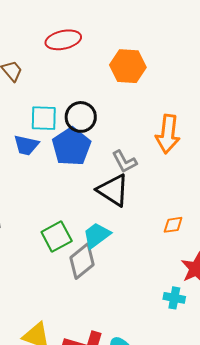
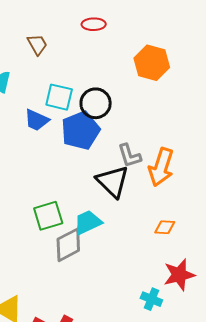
red ellipse: (63, 40) -> (94, 24), size x0.7
orange arrow: (168, 134) -> (161, 167), moved

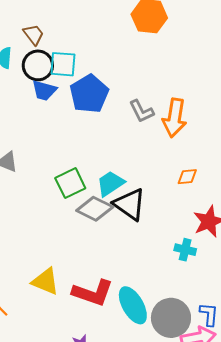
brown trapezoid: (37, 44) -> (34, 35), moved
black circle: (96, 103) -> (38, 65), moved
black triangle: (113, 181) -> (130, 204), moved
gray diamond: (68, 245) -> (95, 209), turned 63

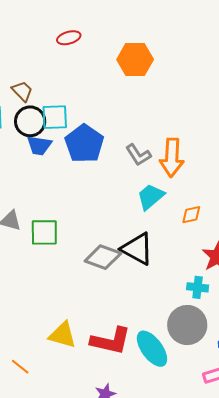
green square: (70, 183) -> (44, 232), moved, turned 32
cyan trapezoid: (110, 184) -> (151, 197), moved
gray circle: (171, 318) -> (187, 325), moved

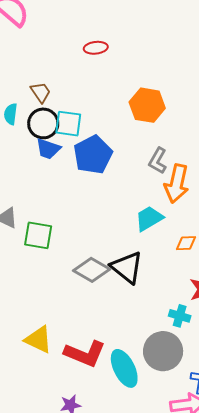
orange hexagon: (135, 59) -> (147, 105), moved
gray L-shape: (138, 155) -> (158, 161), moved, turned 52

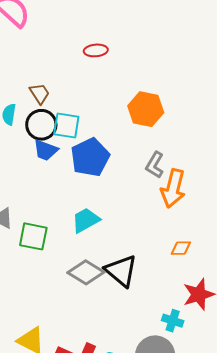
cyan trapezoid: (149, 218) -> (86, 220), moved

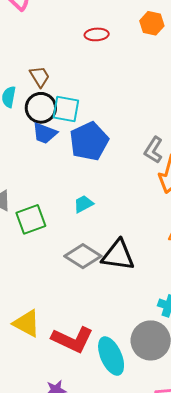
orange hexagon: (146, 109) -> (152, 23), moved, size x0.7
cyan trapezoid: (86, 220) -> (83, 204), size x0.7
green square: (33, 236) -> (31, 219), turned -32
black triangle: (121, 271) -> (118, 255), turned -33

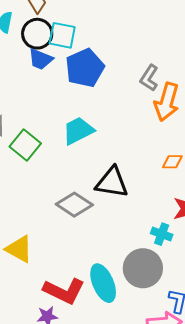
cyan trapezoid: (83, 204) -> (78, 131), size x1.6
green square: (31, 219) -> (25, 145), turned -32
gray diamond: (83, 256) -> (74, 205), moved
red L-shape: (72, 340) -> (64, 291), moved

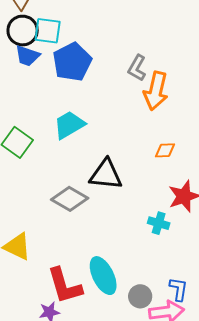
gray circle: (143, 268) -> (140, 296), moved, size x0.6
red L-shape: (64, 291) -> (65, 286), turned 51

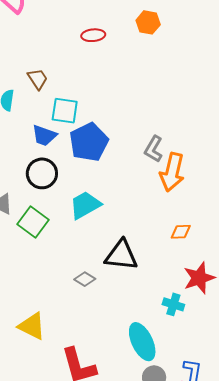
black circle: (23, 31) -> (42, 173), moved
gray diamond: (70, 199) -> (85, 279), size x0.6
cyan ellipse: (103, 276) -> (142, 342), moved

